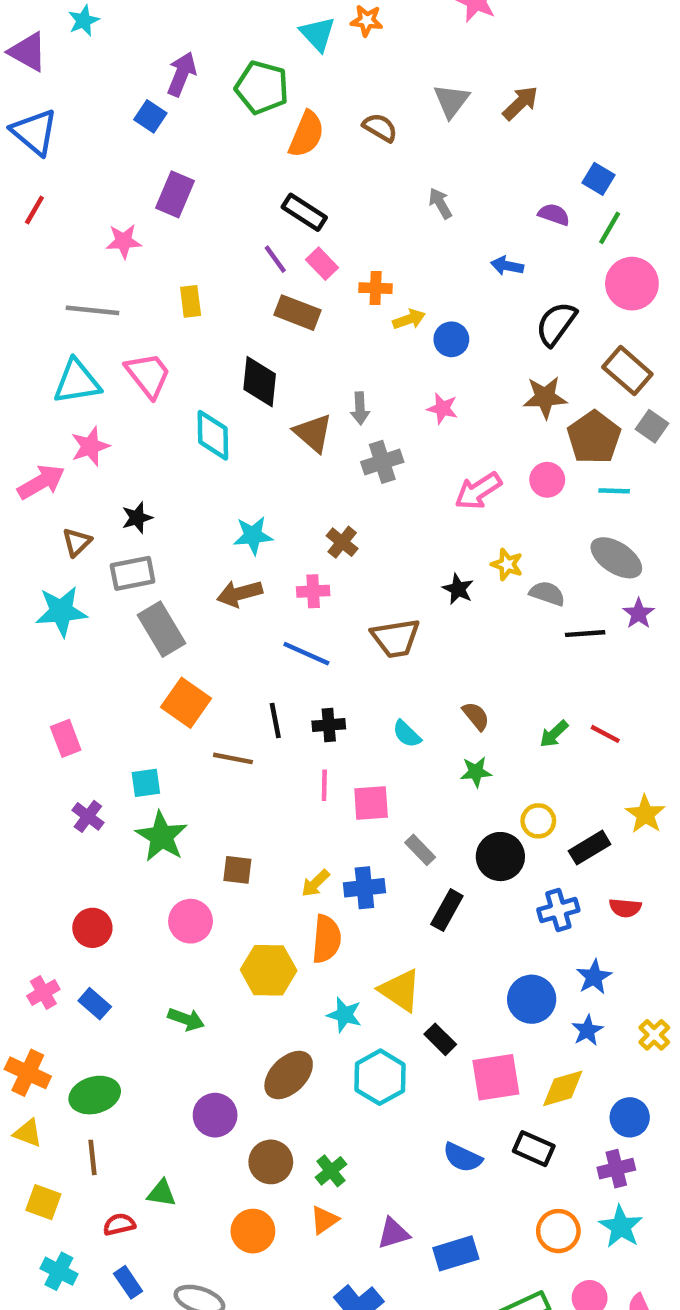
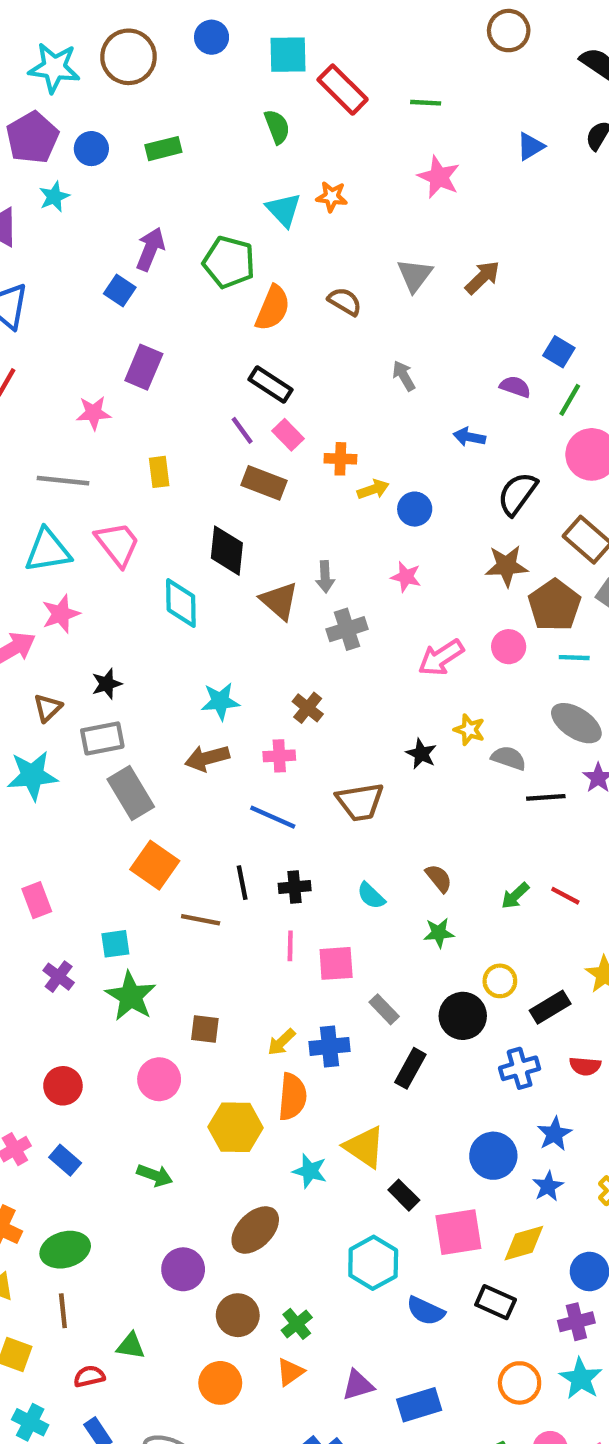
cyan hexagon: (380, 1077) -> (373, 1263), moved

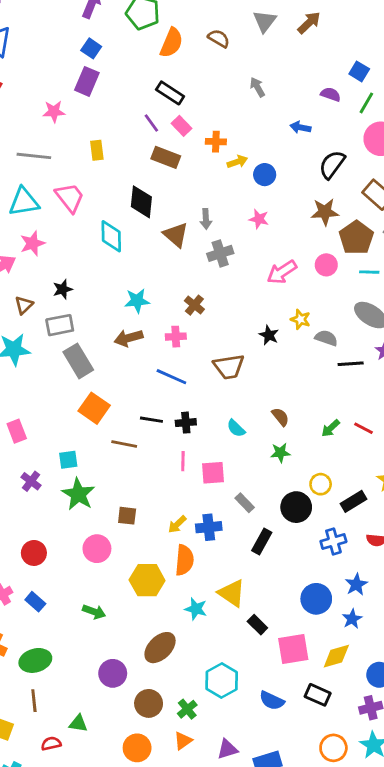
blue square: (120, 291) -> (91, 48), moved
black line: (242, 883) -> (151, 420), turned -70
cyan hexagon: (373, 1263) -> (222, 681), moved

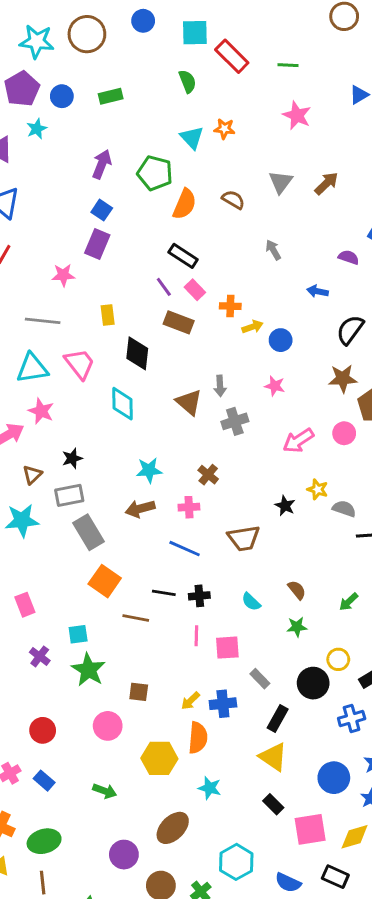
black diamond: (141, 202) -> (137, 353), moved
pink star: (32, 243) -> (41, 411), turned -30
yellow triangle: (232, 593) -> (273, 757), moved

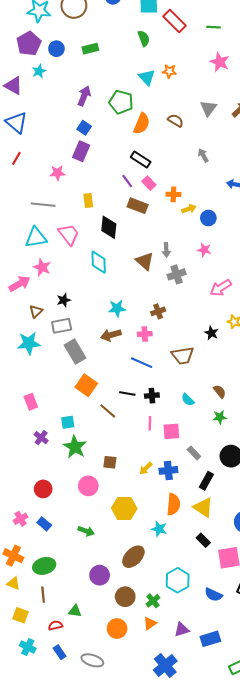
brown cross: (208, 475) -> (158, 311), turned 32
brown line: (136, 618) -> (108, 411), turned 30
orange semicircle: (198, 738) -> (173, 504), moved

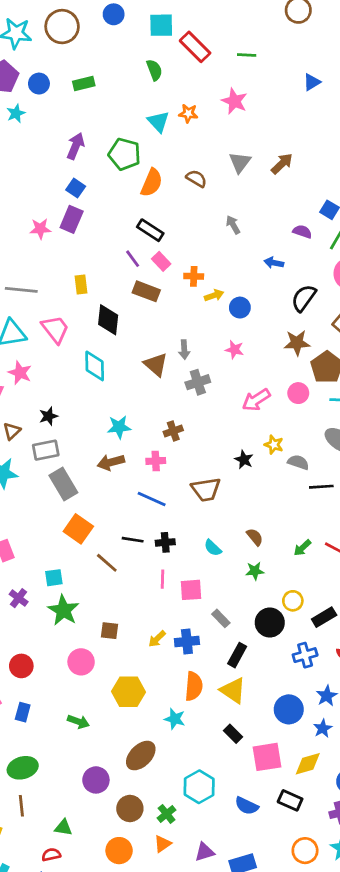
pink star: (220, 62) -> (234, 101), moved
pink star: (57, 173) -> (40, 229), moved
blue rectangle: (44, 524) -> (23, 712), turned 64
red semicircle: (55, 625) -> (51, 855), moved

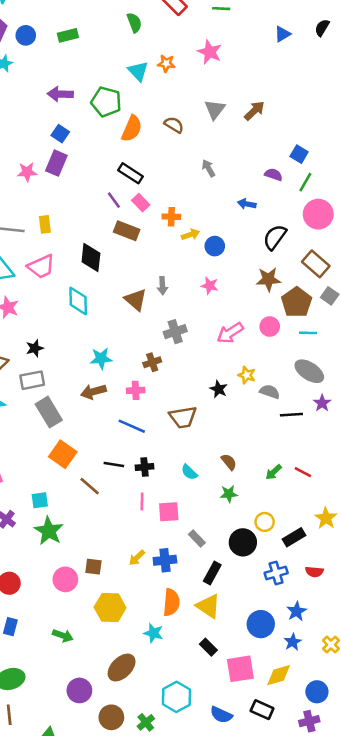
purple arrow: (76, 146) -> (60, 94), turned -110
yellow rectangle: (81, 284) -> (45, 224), moved
pink trapezoid: (55, 329) -> (41, 266), turned 104
gray cross: (198, 382) -> (175, 332), moved
brown square: (110, 631) -> (93, 567), moved

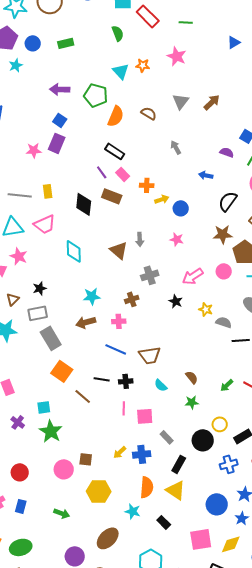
black diamond: (91, 258) -> (84, 204), moved
black star: (219, 389) -> (176, 301), moved
brown trapezoid: (183, 417) -> (150, 355), moved
black rectangle: (208, 647) -> (164, 522), moved

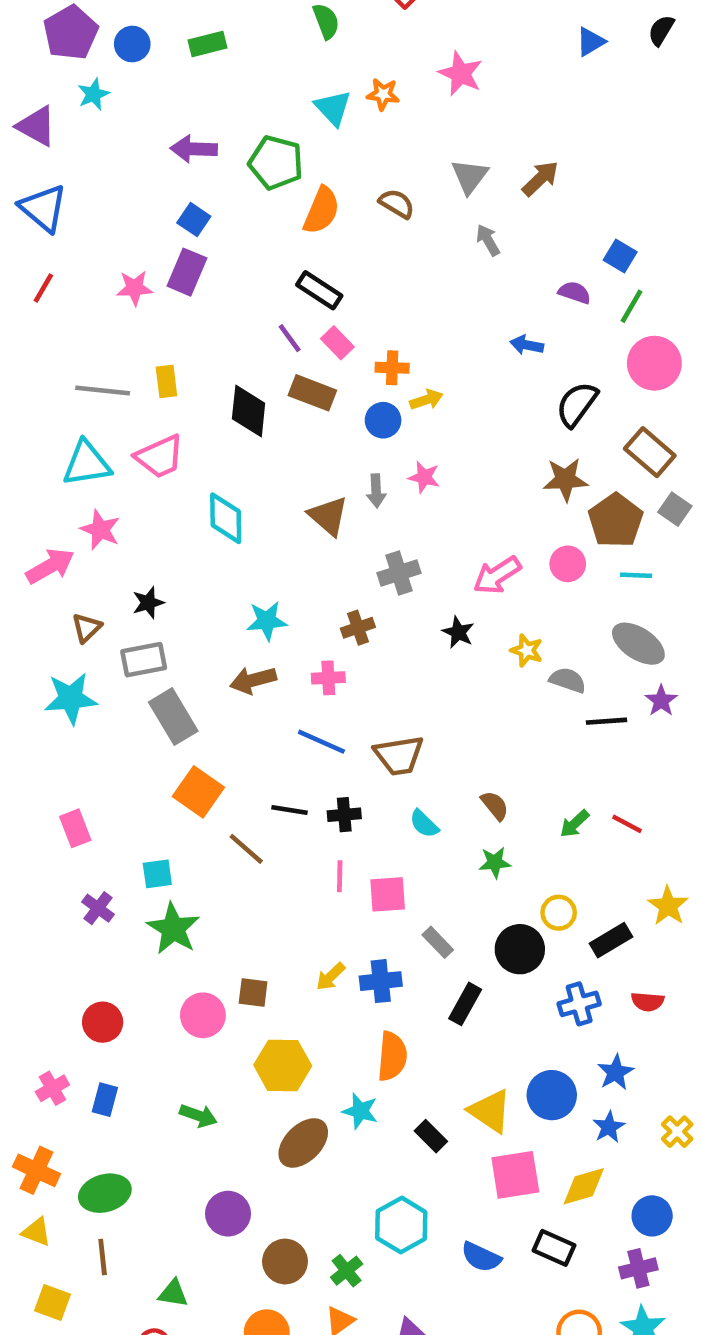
gray arrow: (176, 147) -> (488, 240), moved
blue circle: (181, 208) -> (383, 420), moved
pink star: (177, 239) -> (424, 477), moved
yellow triangle: (176, 490) -> (490, 1111), moved
brown ellipse: (108, 538) -> (303, 1143), moved

